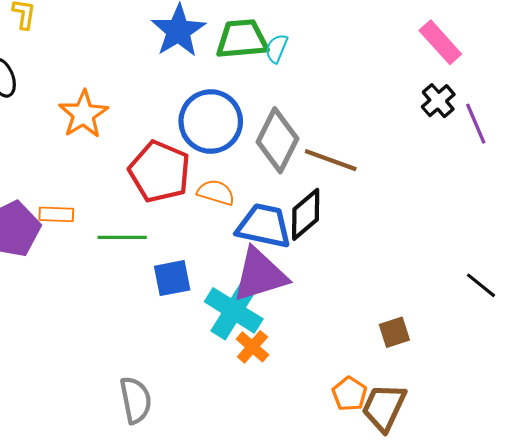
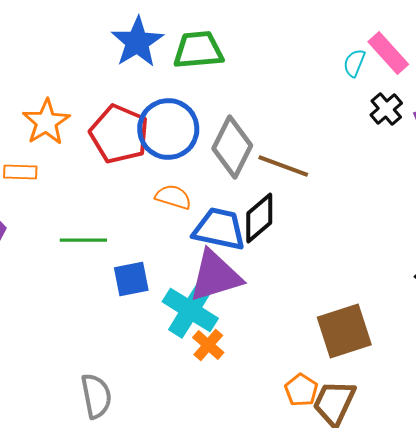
cyan semicircle: (276, 48) -> (354, 63), moved
red pentagon: (160, 172) -> (119, 134), moved
orange rectangle: (56, 214) -> (20, 172), moved
brown square: (394, 332) -> (344, 331), size x1.8

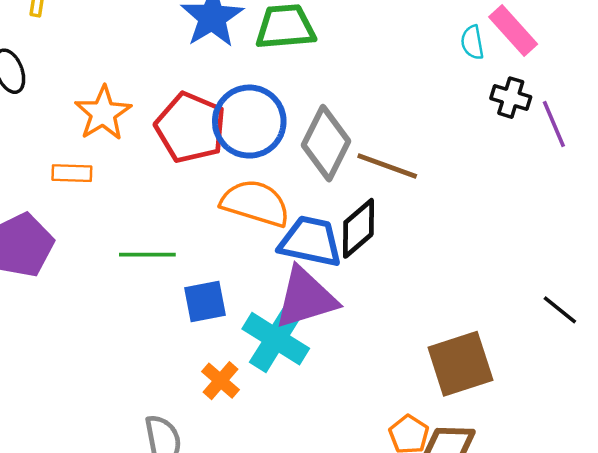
cyan semicircle: (354, 63) -> (472, 42), turned -32
black cross: (386, 109) -> (511, 98), turned -32
orange semicircle: (173, 197) -> (255, 203), size x1.6
orange cross: (208, 345) -> (221, 381), moved

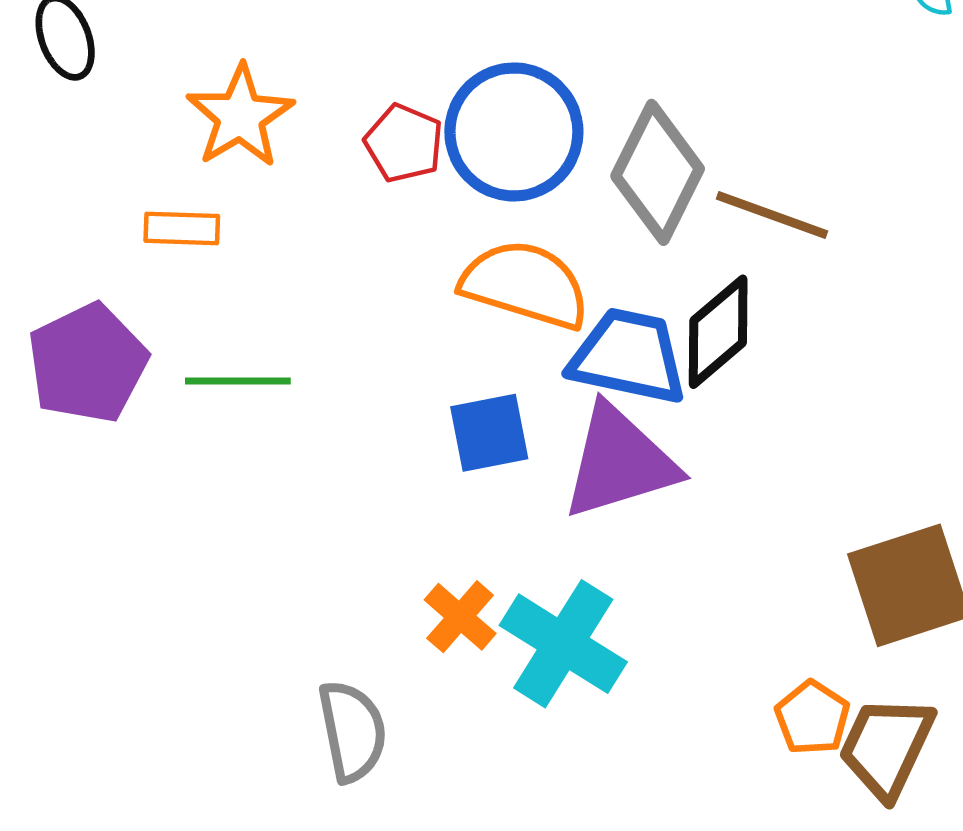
red pentagon: (191, 128) -> (404, 143), size x0.6
green line: (147, 255) -> (238, 381), moved
blue square: (205, 301) -> (489, 433), moved
cyan cross: (276, 339) -> (563, 644), moved

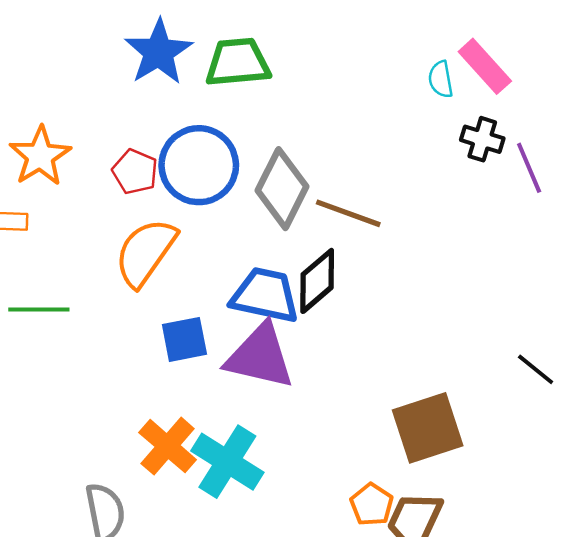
orange semicircle: (525, 285) -> (145, 252), moved, turned -72
purple triangle: (619, 462) -> (260, 356), turned 30
orange cross: (460, 617) -> (168, 446), size x1.4

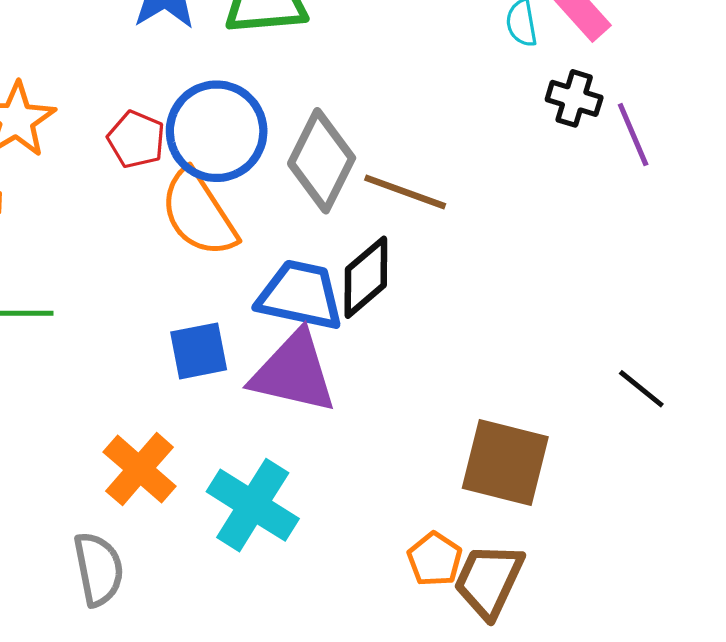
orange semicircle: (145, 252) -> (199, 213), moved, turned -68
brown square: (428, 428) -> (505, 462), turned 32
orange cross: (168, 446) -> (140, 469), moved

